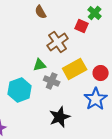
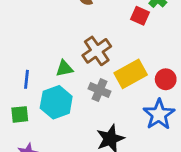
brown cross: (58, 42) -> (97, 51), moved
green triangle: (40, 65) -> (64, 68), moved

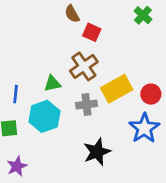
red square: (140, 16) -> (92, 32), moved
gray cross: (99, 90) -> (86, 105), turned -30

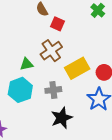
gray cross: (86, 105) -> (53, 90), moved

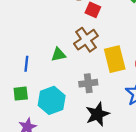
yellow rectangle: (77, 68) -> (115, 59), turned -75
cyan hexagon: (20, 90) -> (52, 100), moved

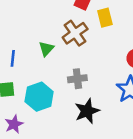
green triangle: (58, 55) -> (46, 49), turned -35
yellow rectangle: (115, 59) -> (105, 18), moved, size x0.7

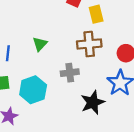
brown cross: (75, 33) -> (89, 44), moved, turned 30
black star: (87, 111) -> (93, 102), moved

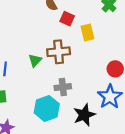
brown cross: (89, 44) -> (59, 52), moved
cyan hexagon: (33, 90) -> (47, 108), moved

